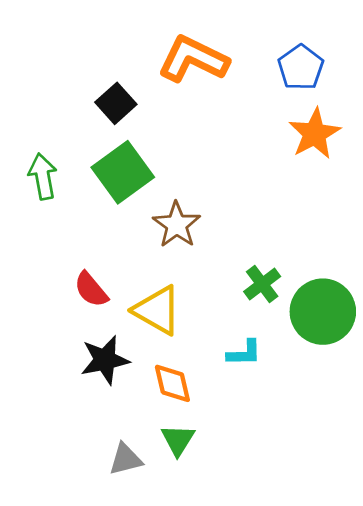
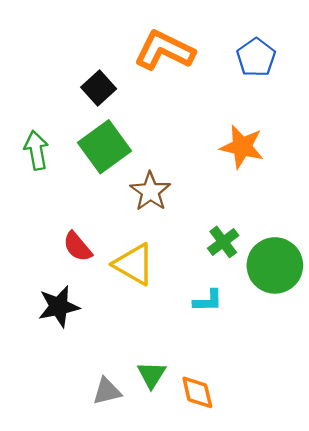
orange star: (315, 134) -> (242, 147), moved, turned -30
black star: (105, 360) -> (59, 307), moved
orange diamond: (172, 383) -> (197, 392), moved

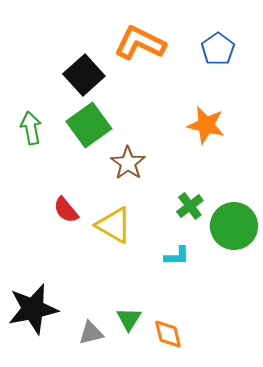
black square: (99, 88) -> (84, 75), size x1.4
black star: (59, 307) -> (33, 309), moved, size x1.4

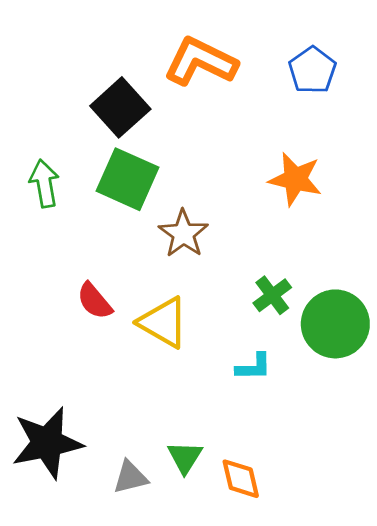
green square: (89, 125) -> (127, 179), turned -30

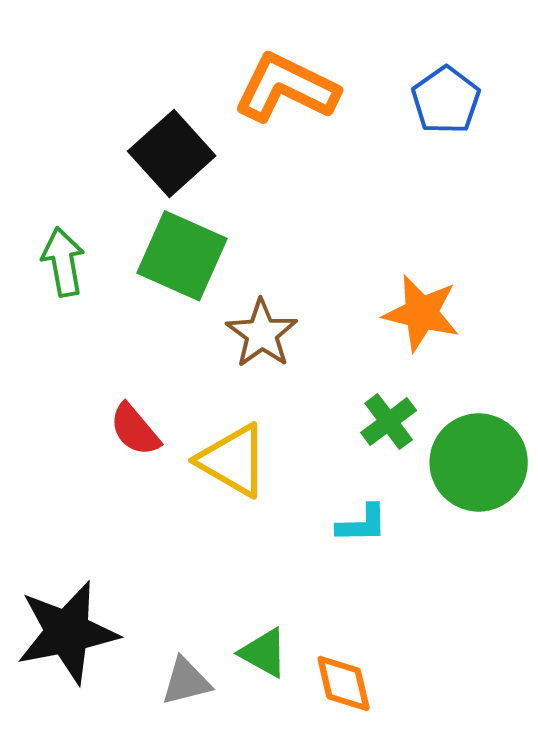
orange star: (295, 179) -> (421, 313), moved
green triangle: (185, 457) -> (264, 653), turned -33

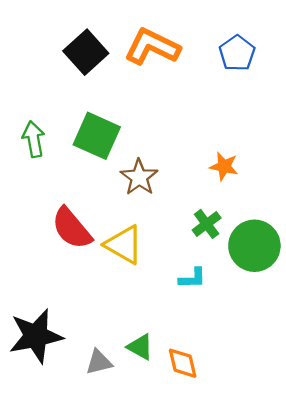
black square: (172, 153) -> (86, 52), moved
orange star: (421, 313) -> (224, 166), size x0.7
red semicircle: (135, 430) -> (72, 228), size x1.5

